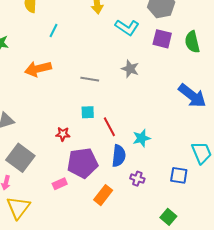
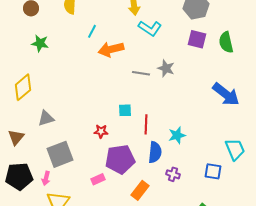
cyan L-shape: (127, 27) -> (150, 28), moved
orange arrow: (38, 69) -> (111, 49), moved
gray line: (90, 79) -> (141, 73), moved
red line: (109, 127) -> (146, 124), turned 30
gray square: (20, 158) -> (60, 154), turned 32

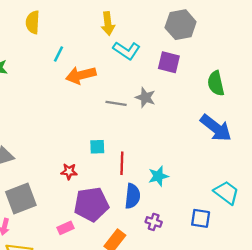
purple square: (197, 39) -> (169, 62), moved
green semicircle: (226, 42) -> (216, 83), moved
cyan trapezoid: (235, 149) -> (226, 193), turned -30

